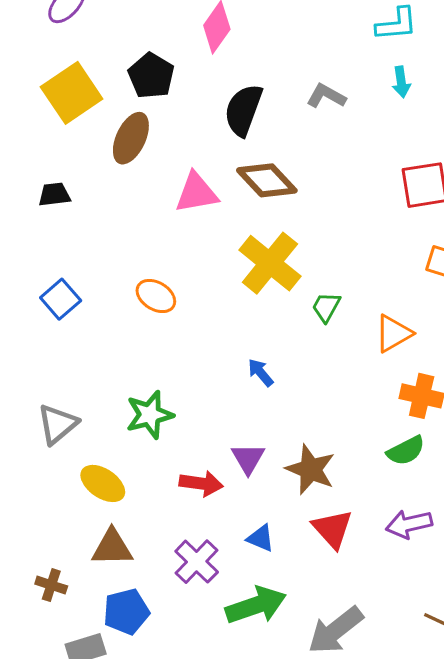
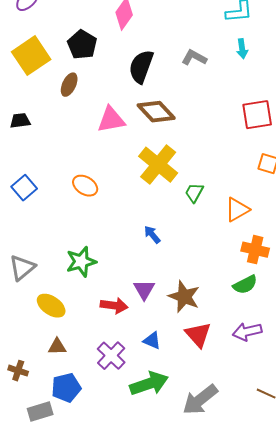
brown ellipse: (131, 138) -> (69, 85), size x0.7
brown triangle: (112, 548) -> (57, 347), size x0.7

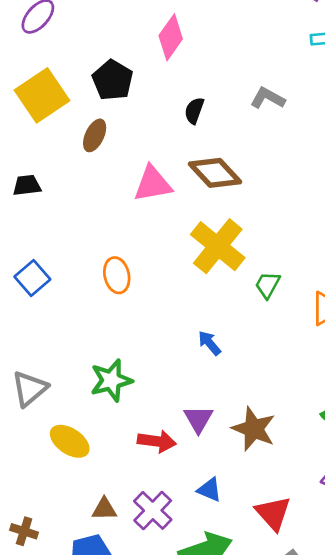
black semicircle: (141, 67) -> (194, 111), size x0.6
orange ellipse: (85, 186) -> (117, 275), turned 45
red triangle: (198, 335) -> (273, 513), moved
brown triangle: (57, 347) -> (104, 509), moved

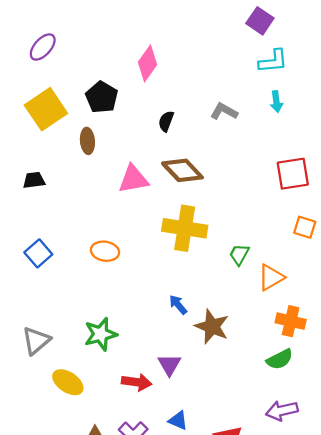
brown ellipse: (95, 135) -> (87, 141), turned -30
yellow cross: (218, 246) -> (185, 228), turned -30
orange ellipse: (117, 275) -> (105, 251), turned -68
green trapezoid: (268, 285) -> (239, 254), moved
brown star: (254, 429) -> (212, 327), moved

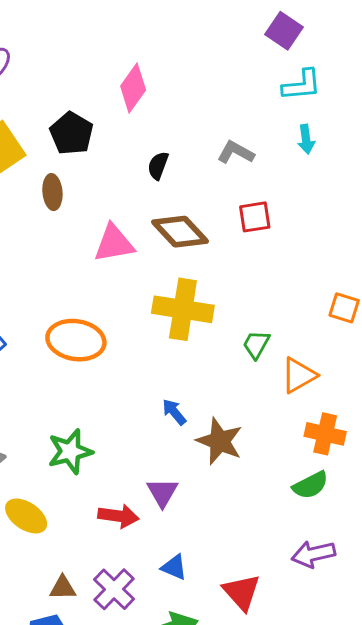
red square: (293, 174) -> (255, 217), moved, size x0.7
orange ellipse: (105, 251) -> (76, 340), size x1.5

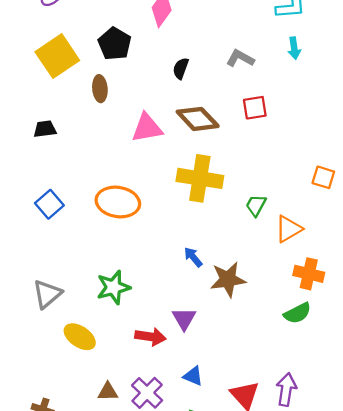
brown star: (220, 441) -> (228, 279), turned -30
purple arrow: (313, 554) -> (286, 389), moved, turned 112

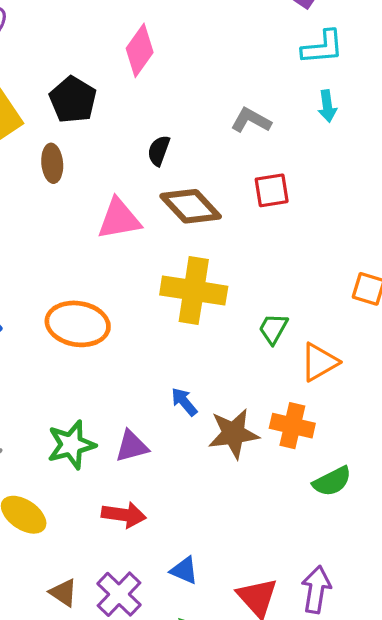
black semicircle: (181, 68) -> (159, 151), moved
orange cross: (309, 274) -> (292, 426), moved
purple triangle: (184, 319) -> (132, 446), moved, turned 45
brown triangle: (108, 392) -> (63, 593), turned 35

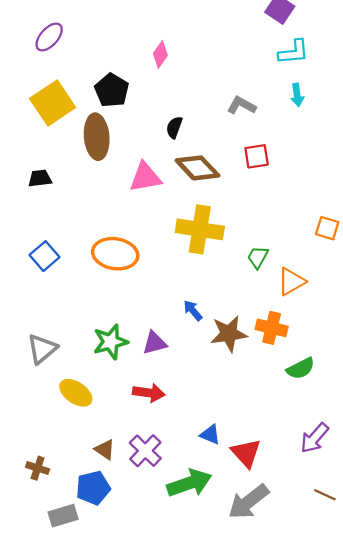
pink diamond: (140, 50) -> (160, 54), size x0.7
brown ellipse: (52, 163) -> (97, 137), size x1.6
blue triangle: (184, 570) -> (210, 434), moved
purple arrow: (316, 589) -> (314, 438), moved, turned -148

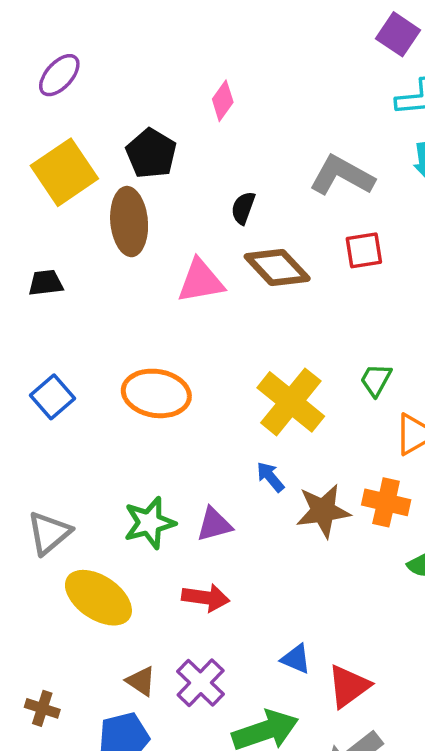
gray L-shape: (241, 105) -> (342, 176), size x1.5
yellow cross: (200, 229) -> (291, 402), moved, turned 30
green trapezoid: (258, 257) -> (376, 380), moved
yellow ellipse: (76, 393) -> (98, 598), size x1.4
red triangle: (246, 453) -> (349, 686), turned 36

